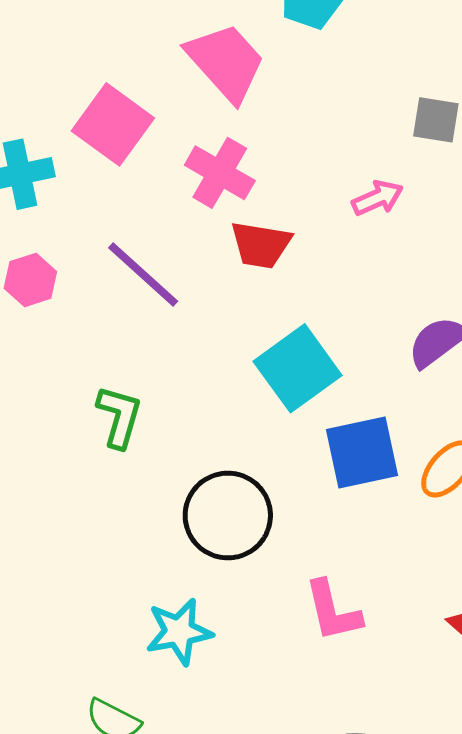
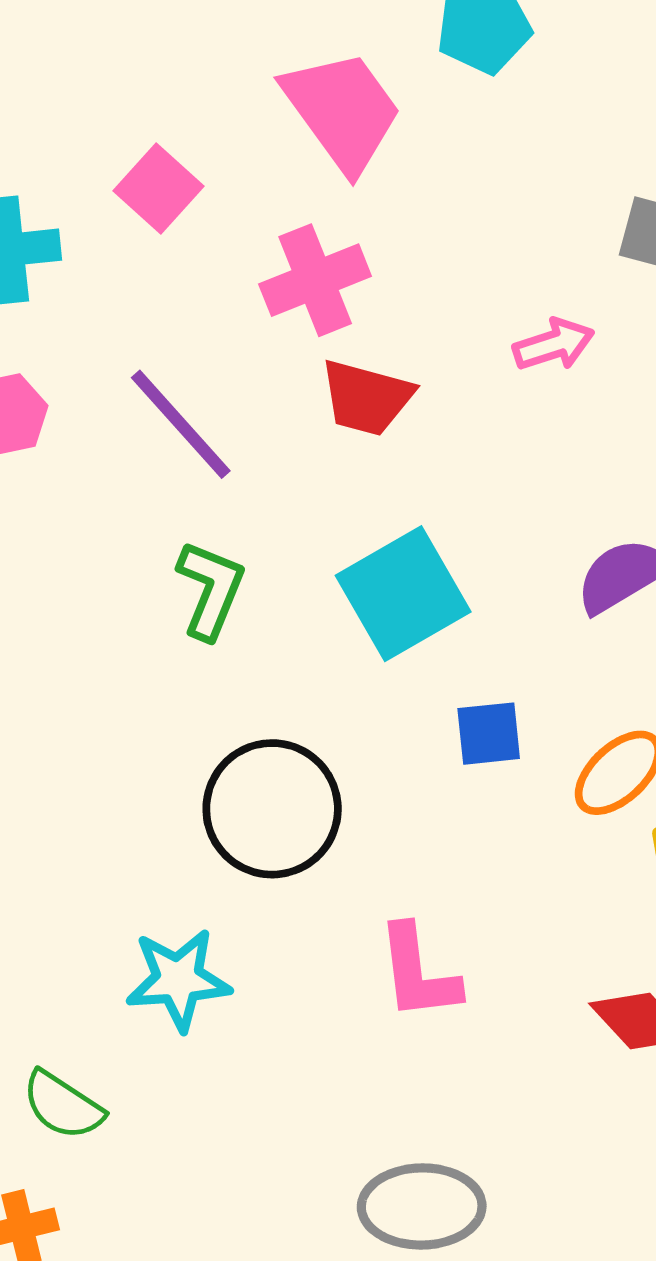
pink square: (113, 124) -> (158, 188), size x0.7
pink cross: (220, 173) -> (315, 280), turned 32
green L-shape: (119, 417) -> (211, 590), moved
blue square: (362, 453) -> (489, 734), size x0.6

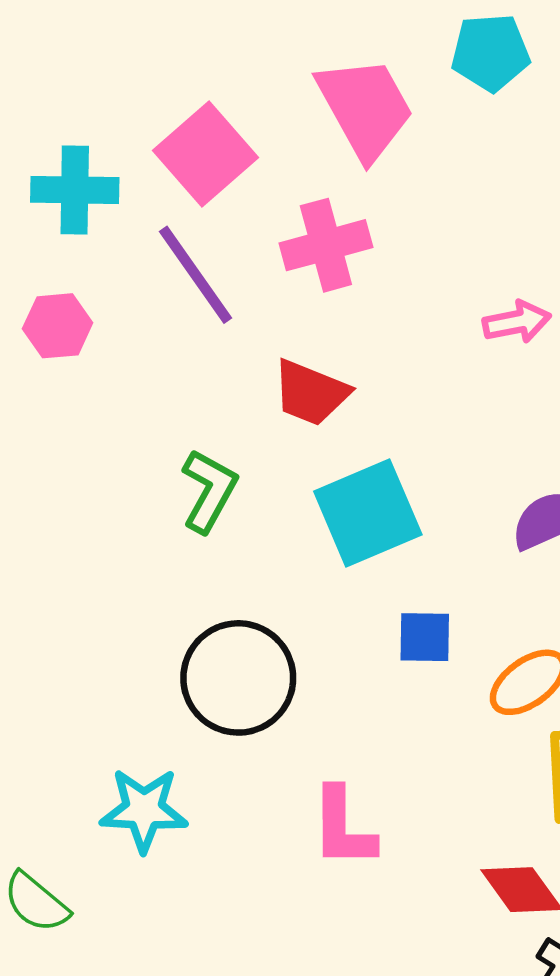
pink square: (158, 188) -> (205, 154), size x1.4
red trapezoid: (367, 398) -> (311, 393), moved
purple line: (181, 424) -> (196, 275), moved

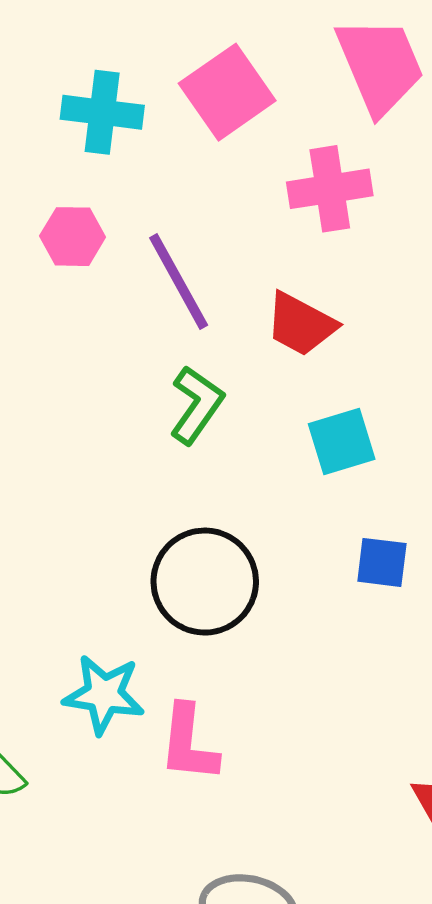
purple line: (196, 275) -> (179, 282), moved
cyan square: (368, 513) -> (342, 442), size x0.7
pink L-shape: (343, 828) -> (189, 743), moved

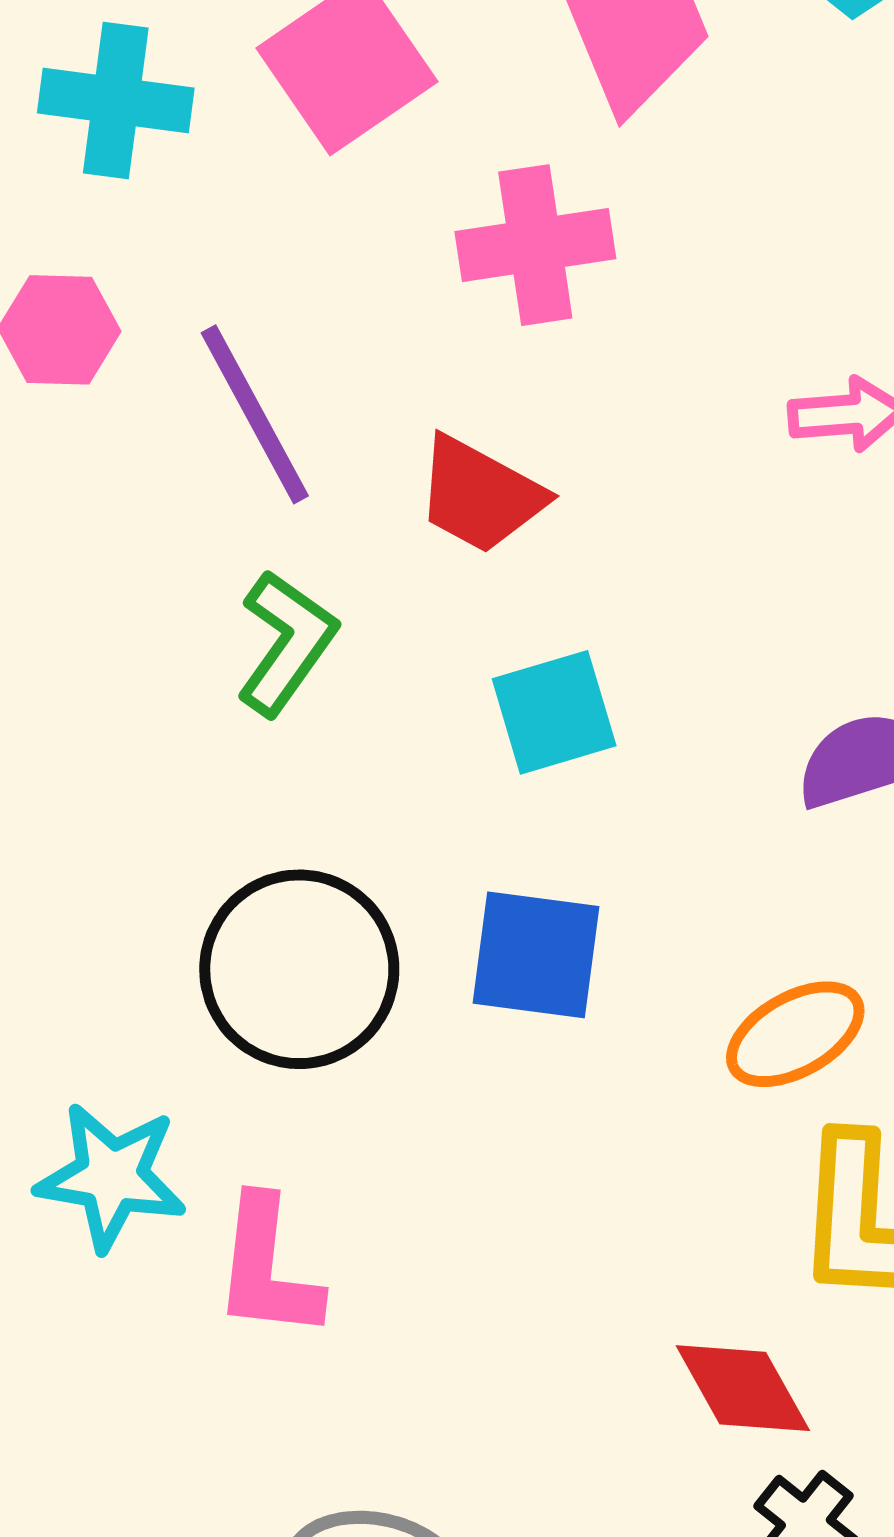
blue square: (382, 562) -> (536, 955), moved, size x1.4

